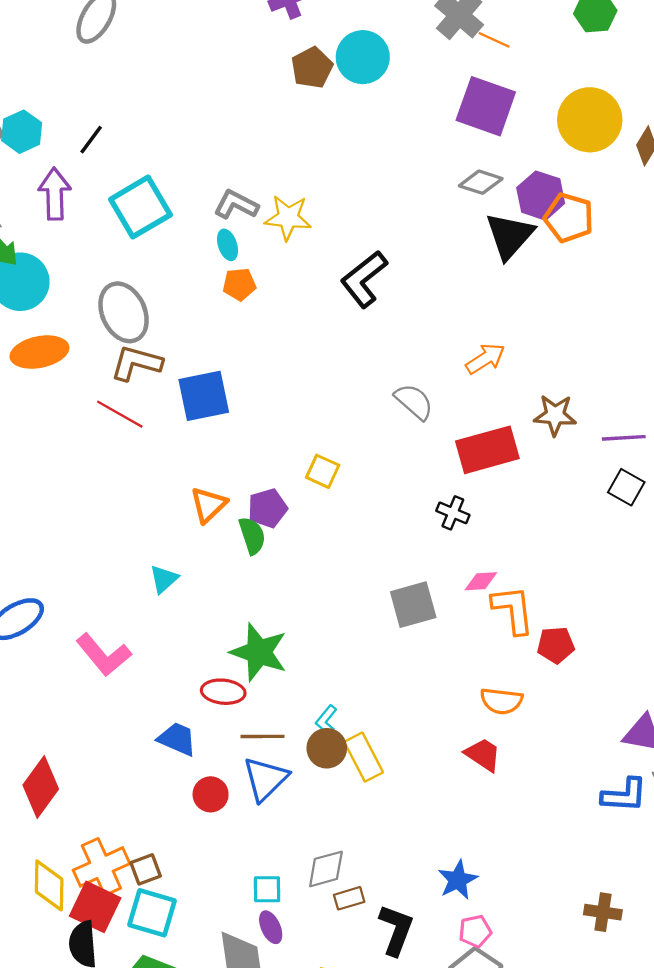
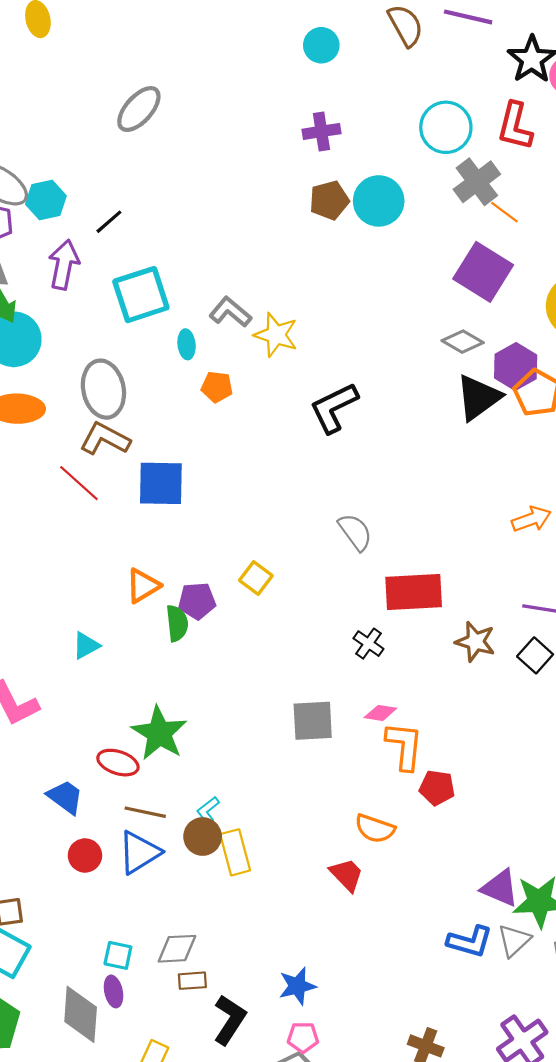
cyan ellipse: (228, 245) -> (187, 344), moved
orange arrow: (485, 359) -> (531, 519), moved
brown star: (555, 415) -> (475, 642), moved

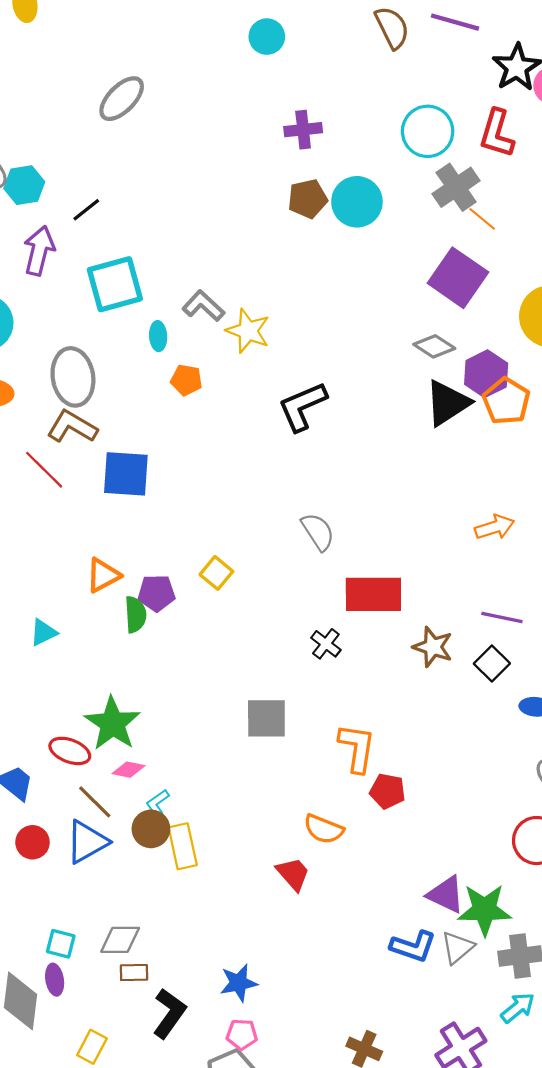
cyan circle: (321, 45) -> (267, 37), moved
pink diamond: (380, 713) -> (128, 770), moved
brown line: (145, 812) -> (95, 802), turned 30

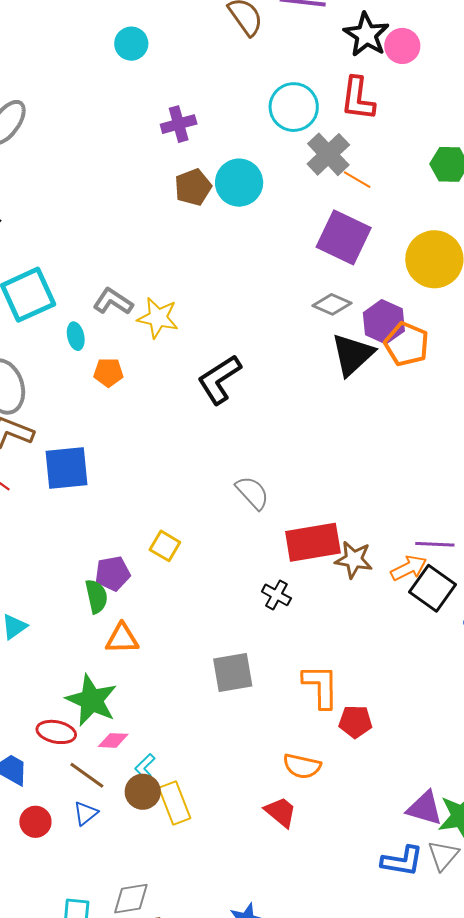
orange arrow: (495, 527) -> (409, 568), moved
orange triangle: (103, 575) -> (122, 639), moved, turned 36
brown star: (433, 647) -> (354, 560), moved
black square: (492, 664) -> (433, 588), size x1.4
blue triangle: (87, 842) -> (86, 813), size x0.6

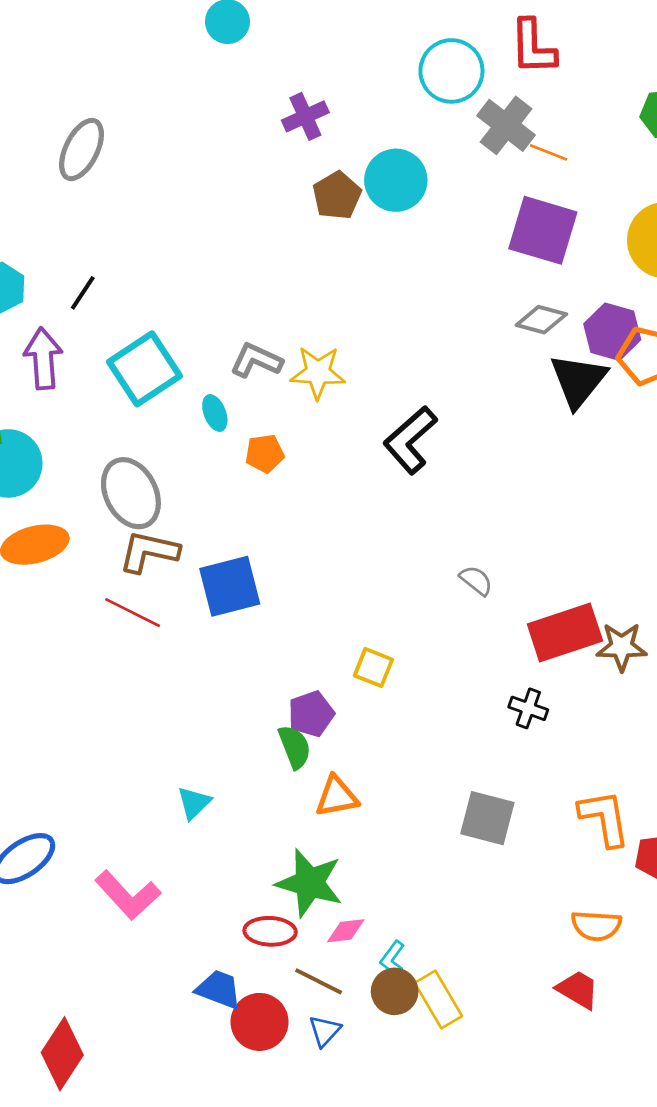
gray semicircle: (252, 493) -> (476, 580), size x0.7
gray square: (233, 673) -> (487, 818), turned 33
red circle: (35, 822) -> (260, 1022), moved, size x1.4

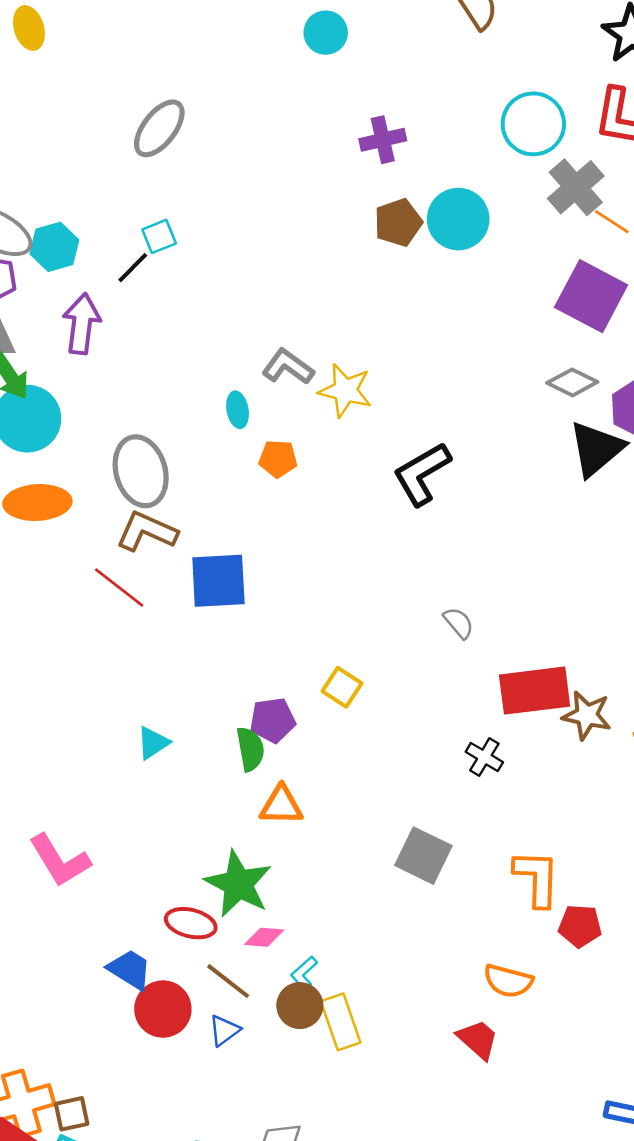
cyan square: (144, 369) -> (159, 236), moved, size x0.5
cyan triangle: (194, 803) -> (153, 743), moved

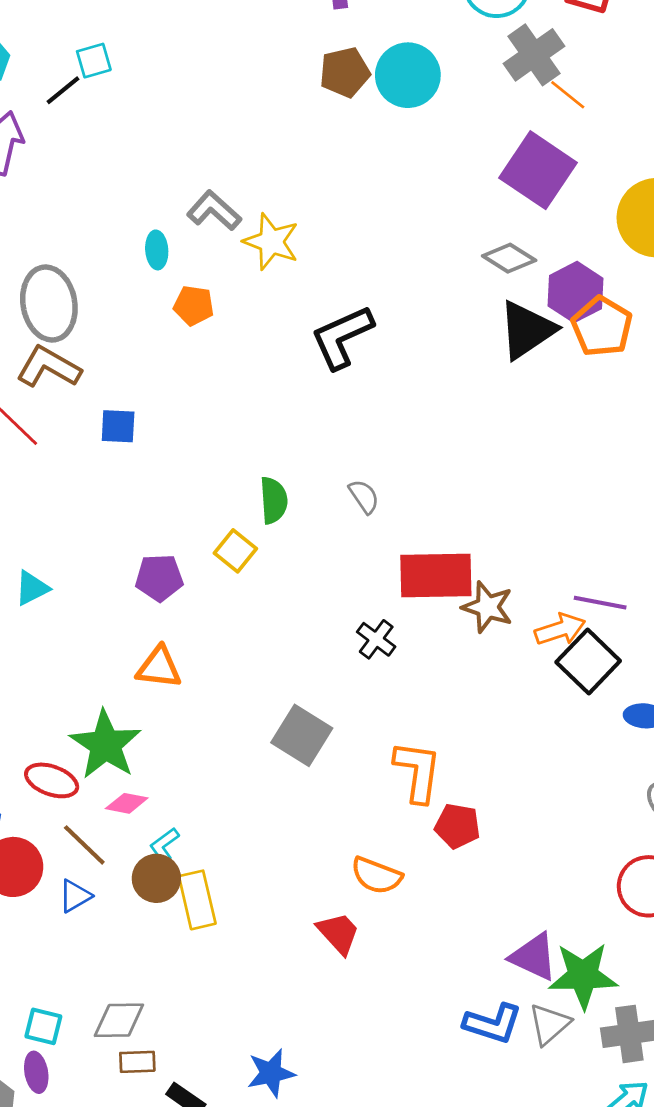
blue square: (218, 581) -> (118, 426), size x0.6
green semicircle: (250, 749) -> (274, 500), moved

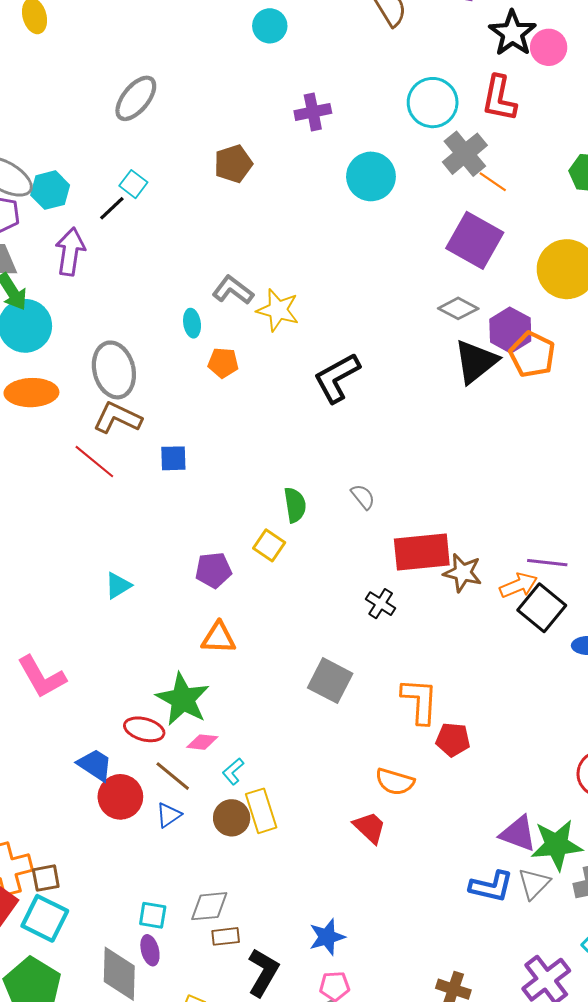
cyan square: (94, 61) -> (133, 184), turned -32
brown pentagon: (345, 72) -> (233, 164), moved
brown circle: (156, 878) -> (232, 818), moved

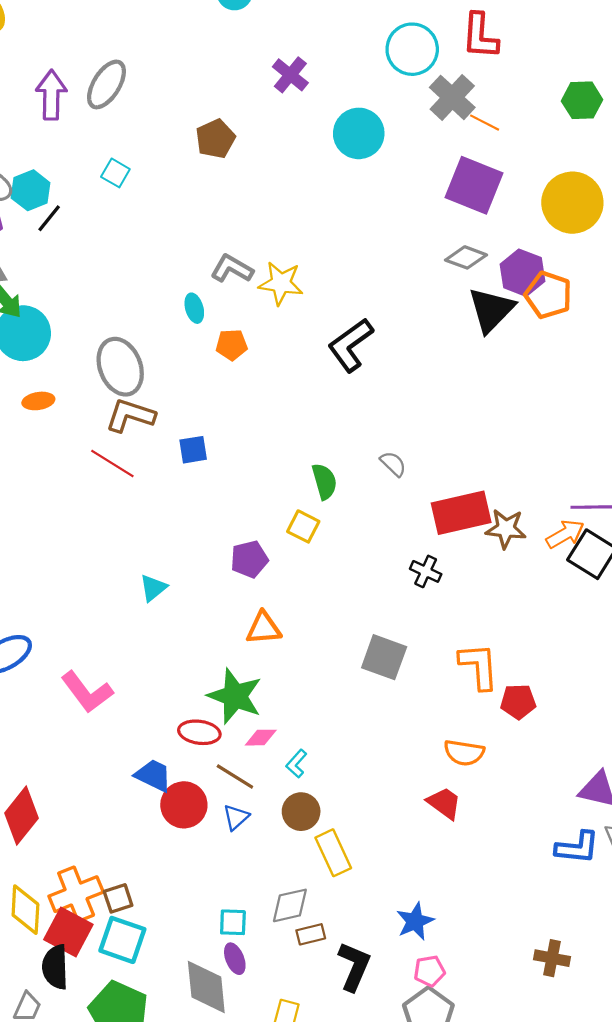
purple cross: (313, 112) -> (290, 75), turned -32
black line: (112, 208) -> (49, 218), moved
purple arrow: (70, 252) -> (51, 95), moved
orange ellipse: (31, 393) -> (38, 401), size x0.6
yellow rectangle: (261, 811) -> (333, 853), moved

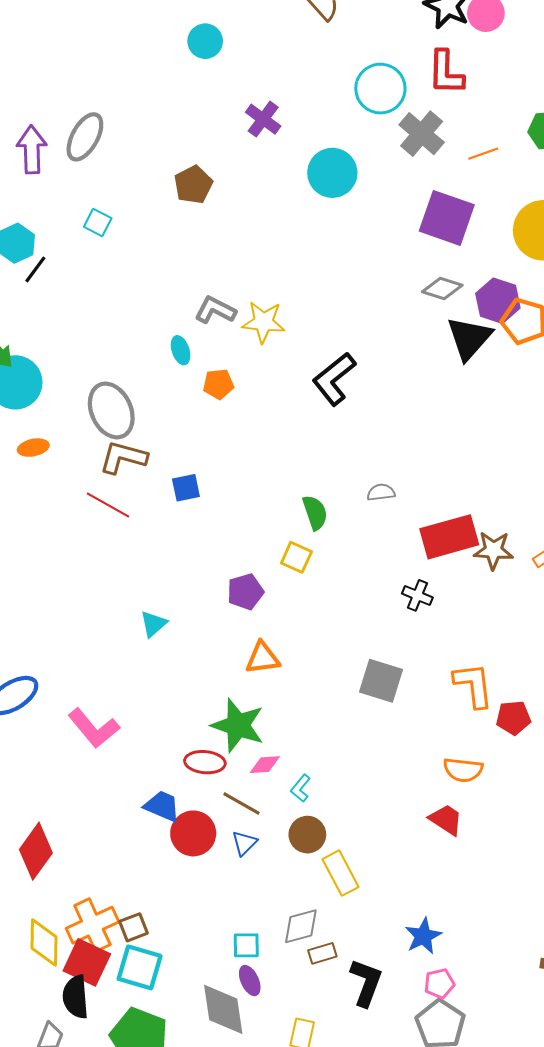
orange line: (485, 123) -> (483, 154), moved, turned -44
gray semicircle: (393, 464) -> (381, 492), turned -48

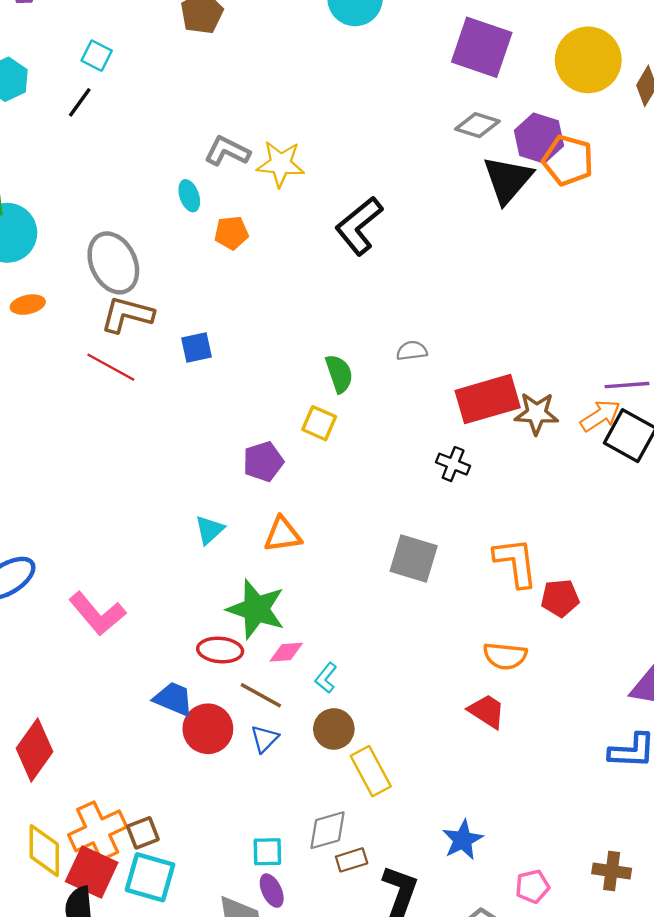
black line: (35, 269) -> (80, 102), moved
cyan triangle: (153, 624) -> (209, 530), moved
pink pentagon: (439, 984) -> (532, 887), moved

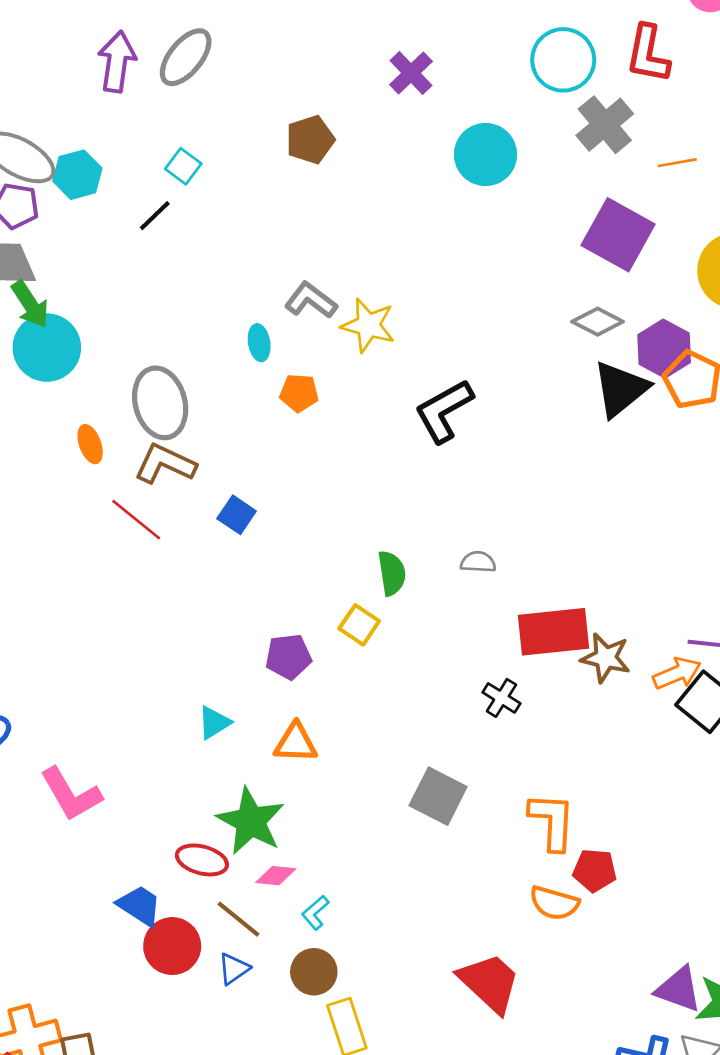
orange ellipse: (28, 305) -> (90, 444), moved, turned 72
blue square: (196, 347) -> (237, 515), turned 36
orange semicircle: (505, 656) -> (554, 903), moved
red trapezoid: (487, 711) -> (489, 983), size x1.5

